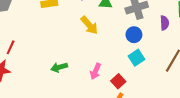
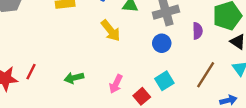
red line: (11, 47) -> (31, 72), moved
cyan square: (137, 58) -> (164, 81), moved

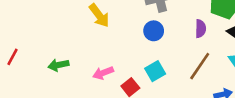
purple semicircle: (197, 31) -> (201, 29), moved
pink arrow: (116, 84) -> (103, 73), turned 42

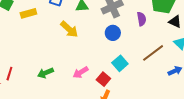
purple semicircle: (201, 29) -> (142, 19), moved
brown line: (200, 66) -> (153, 53), turned 30

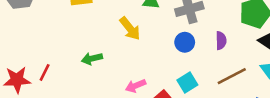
purple semicircle: (142, 19) -> (221, 41), moved
green arrow: (46, 73) -> (92, 59), moved

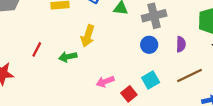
yellow arrow: (130, 29) -> (88, 36), moved, turned 55
red line: (45, 72) -> (37, 49), moved

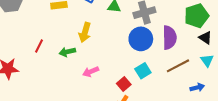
purple semicircle: (181, 44) -> (170, 38), size x1.6
blue circle: (149, 45) -> (141, 39), size x1.5
pink arrow: (105, 82) -> (91, 72), moved

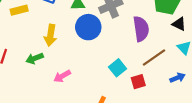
blue circle: (141, 39) -> (88, 27), moved
red square: (124, 84) -> (138, 82), moved, turned 32

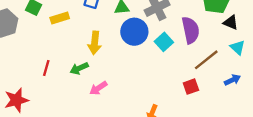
cyan square: (117, 68) -> (164, 42), moved
pink arrow: (62, 76) -> (98, 88), moved

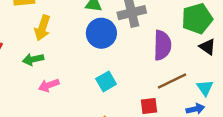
cyan square: (164, 42) -> (106, 81), moved
yellow arrow: (95, 43) -> (42, 28), moved
cyan triangle: (238, 47) -> (205, 88), moved

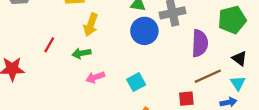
black triangle: (207, 47) -> (239, 59), moved
cyan square: (106, 81) -> (136, 82), moved

